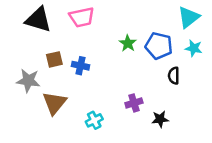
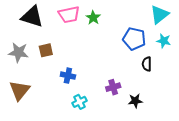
green star: (128, 43) -> (93, 18), moved
blue cross: (81, 66) -> (68, 76), moved
gray star: (28, 81) -> (18, 52), moved
brown triangle: (54, 103) -> (20, 90), moved

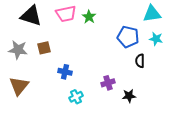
cyan triangle: (159, 15) -> (152, 14), turned 30

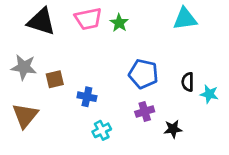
cyan triangle: (152, 14) -> (185, 19), moved
blue pentagon: (128, 37) -> (143, 74), moved
cyan star: (156, 39) -> (209, 94), moved
brown square: (44, 48) -> (55, 79), moved

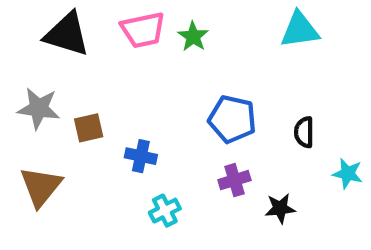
cyan star: (209, 94) -> (348, 174), moved

